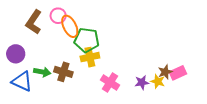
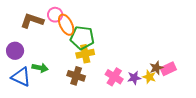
brown L-shape: (34, 22) -> (32, 21), turned 75
brown cross: (63, 72) -> (76, 76), moved
pink cross: (110, 82) -> (114, 77), moved

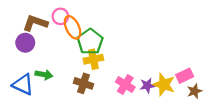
green pentagon: (82, 38) -> (90, 42), turned 30
purple circle: (15, 51) -> (25, 43), moved
brown star: (156, 68) -> (195, 91), moved
yellow star: (149, 77) -> (164, 85), size x1.5

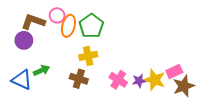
orange ellipse: (73, 27) -> (68, 26), turned 40
green pentagon: (90, 42) -> (91, 26), moved
green arrow: (44, 75) -> (41, 70), turned -35
brown star: (195, 91) -> (184, 86), size x1.5

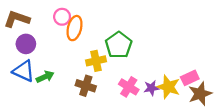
brown L-shape: (33, 22) -> (17, 19), moved
green pentagon: (91, 26) -> (119, 45), moved
blue triangle: (22, 80) -> (24, 71), moved

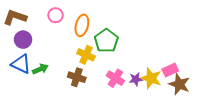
orange ellipse: (74, 28) -> (82, 25), moved
yellow cross: (96, 61) -> (86, 55), turned 36
brown star: (200, 94) -> (179, 84), turned -30

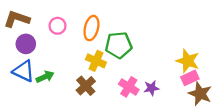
pink circle: (56, 15) -> (58, 26), moved
green pentagon: (106, 41) -> (119, 45), turned 30
brown cross: (77, 77) -> (86, 86), turned 30
yellow star: (151, 78) -> (188, 61), moved

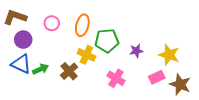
pink rectangle: (190, 78) -> (157, 77), moved
brown cross: (86, 86) -> (69, 71), moved
purple star: (151, 88) -> (136, 51), moved

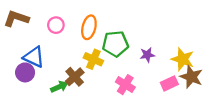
purple circle: (23, 40) -> (25, 72), moved
blue triangle: (21, 64) -> (34, 57), moved
green arrow: (41, 69) -> (59, 87), moved
brown star: (180, 84) -> (191, 77), moved

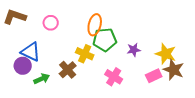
orange ellipse: (89, 27) -> (95, 25), moved
green arrow: (59, 87) -> (42, 79), moved

